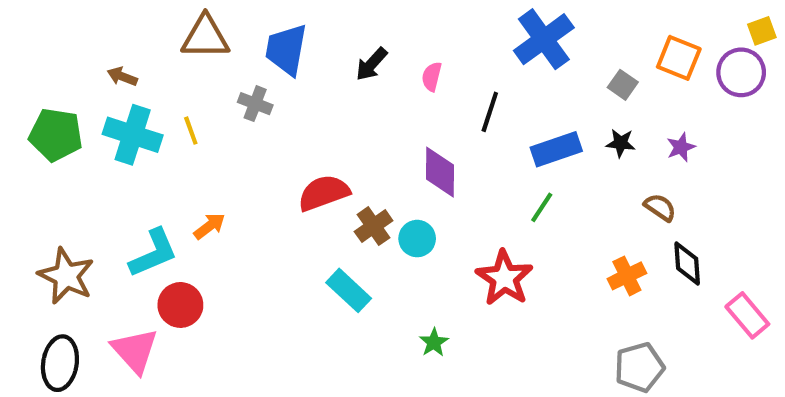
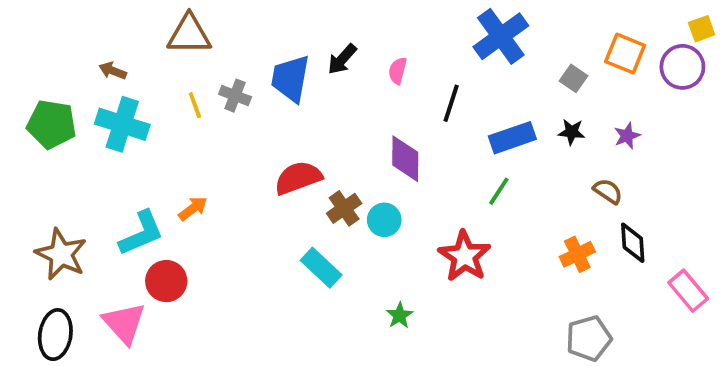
blue trapezoid: (286, 50) -> (291, 78), moved
yellow line: (191, 131) -> (195, 105), moved

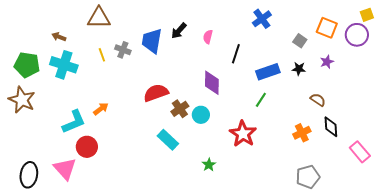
blue cross: (501, 36) -> (262, 19), size x0.7
purple star: (627, 136) -> (327, 62), moved
brown star: (61, 254) -> (22, 100), moved

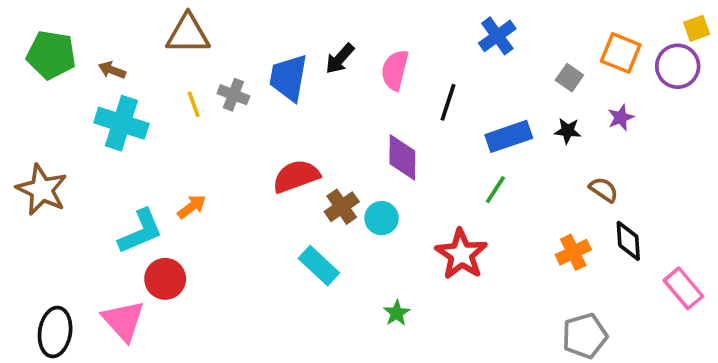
pink semicircle: (208, 37) -> (395, 70), size x1.5
green pentagon: (27, 65) -> (51, 55), moved

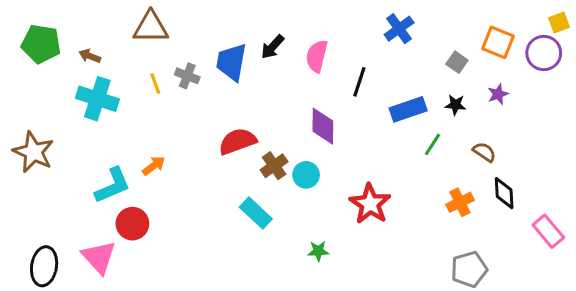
green line: (495, 190) -> (433, 144), moved
green star: (397, 313) -> (318, 251), turned 30

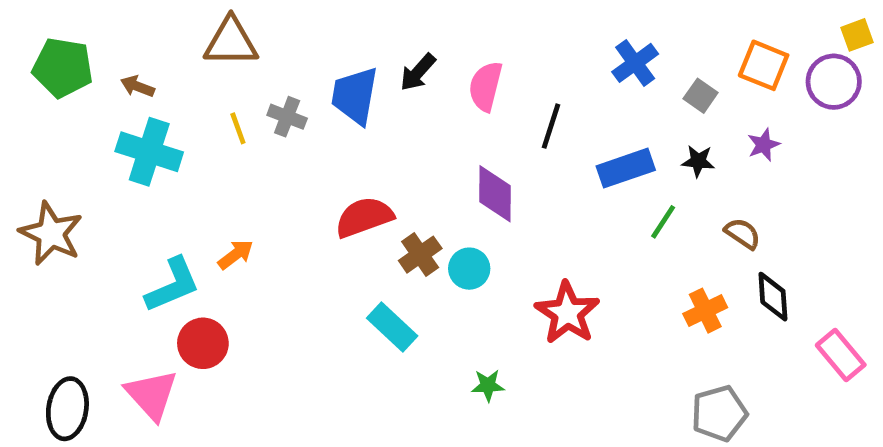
blue cross: (399, 29) -> (635, 63), moved

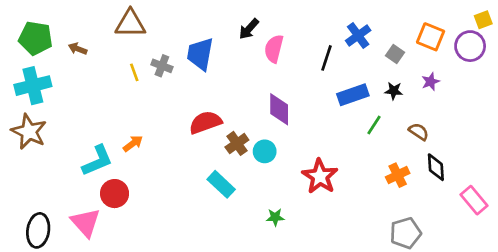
black arrow: (418, 72) -> (249, 29), moved
black line: (551, 126) -> (327, 58), moved
cyan cross: (149, 152) -> (33, 86), moved, turned -32

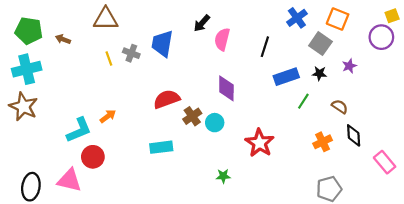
blue cross: (358, 36) -> (297, 18), moved
orange square: (431, 37) -> (338, 19), moved
gray square: (395, 54) -> (320, 44), size x1.5
cyan rectangle: (221, 184) -> (161, 147), moved, turned -50
pink triangle: (86, 222) -> (69, 180), turned -35

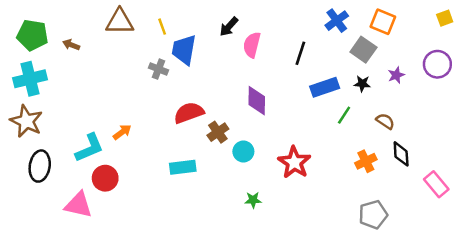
purple circle: (381, 37) -> (437, 64), moved
gray cross: (131, 53) -> (159, 69), moved
yellow line: (109, 58) -> (162, 27), moved
cyan circle: (215, 123) -> (243, 152), moved
black ellipse: (31, 187) -> (40, 166), moved

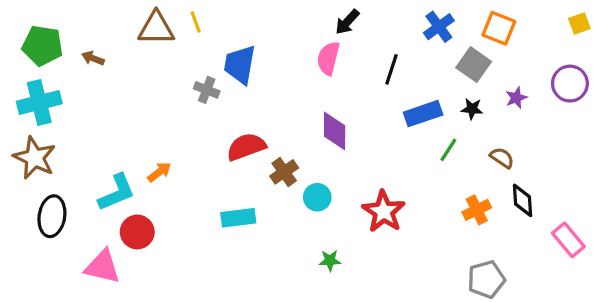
yellow line: (162, 27) -> (196, 22), moved
black arrow: (229, 27) -> (347, 22), moved

